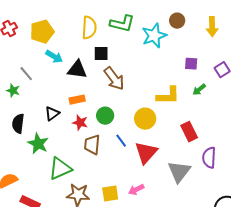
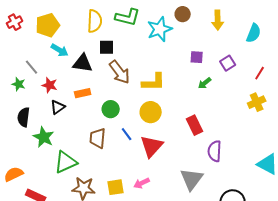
yellow L-shape: (168, 96) -> (154, 82), moved
red star: (80, 123) -> (50, 85), moved
gray triangle: (179, 172) -> (192, 179), moved

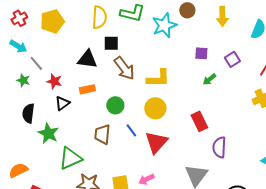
cyan arrow: (60, 50) -> (18, 46), moved

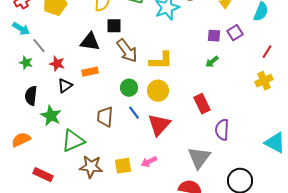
purple square: (201, 53) -> (214, 36), moved
purple square: (232, 59) -> (235, 33), moved
green circle: (115, 105) -> (129, 88), moved
orange semicircle: (18, 170) -> (21, 140), moved

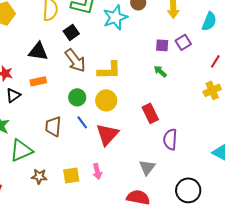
black square: (114, 26) -> (71, 32), moved, turned -35
green arrow: (212, 62) -> (160, 71), turned 80
gray triangle: (199, 158) -> (147, 167), size x0.7
pink arrow: (149, 162) -> (97, 171), turned -77
brown star: (91, 167) -> (39, 176), size x0.7

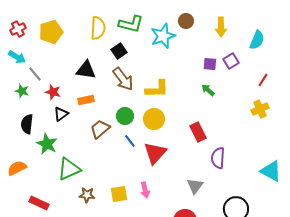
brown trapezoid: (53, 126) -> (100, 129), moved, turned 45

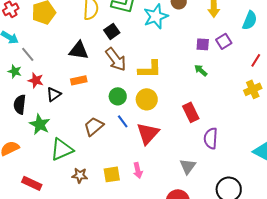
red star: (53, 92) -> (36, 80), moved
brown trapezoid: (100, 129) -> (94, 126), moved

